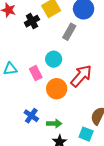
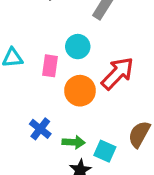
pink rectangle: (36, 73) -> (50, 66), turned 32
cyan square: (86, 134) -> (105, 151), moved

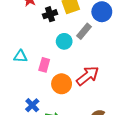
cyan circle: (78, 47) -> (64, 41), moved

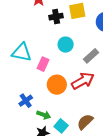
gray rectangle: (84, 31) -> (91, 56), moved
cyan triangle: (20, 56) -> (22, 52), size x1.5

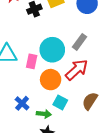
cyan circle: (66, 45) -> (52, 50), moved, size x1.5
brown semicircle: (85, 122) -> (90, 101), moved
cyan square: (61, 126) -> (60, 102), moved

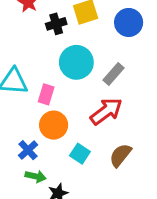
cyan circle: (52, 50) -> (76, 62), moved
orange circle: (51, 80) -> (54, 125), moved
green arrow: (44, 114) -> (36, 176), moved

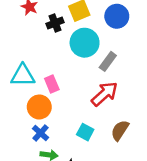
cyan circle: (76, 62) -> (85, 43), moved
pink rectangle: (46, 94) -> (52, 84), turned -35
orange circle: (54, 125) -> (39, 107), moved

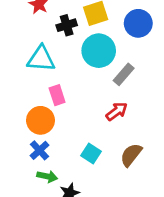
cyan triangle: (23, 75) -> (41, 59), moved
red arrow: (104, 94) -> (117, 111), size x0.7

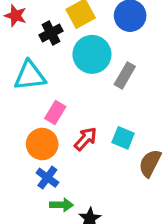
pink rectangle: (57, 95) -> (55, 113), turned 60
red arrow: (117, 111) -> (86, 139), moved
cyan square: (91, 154) -> (123, 138), moved

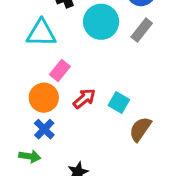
gray rectangle: (125, 75) -> (142, 30), moved
green arrow: (62, 205) -> (30, 156), moved

